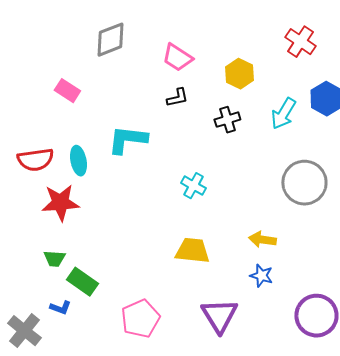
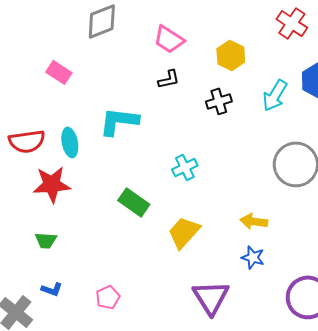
cyan cross: (193, 186) -> (185, 167), turned 35
yellow trapezoid: (192, 251) -> (184, 232), turned -54
green rectangle: (82, 282) -> (134, 202), moved
pink pentagon: (140, 319) -> (108, 297), moved, size x0.6

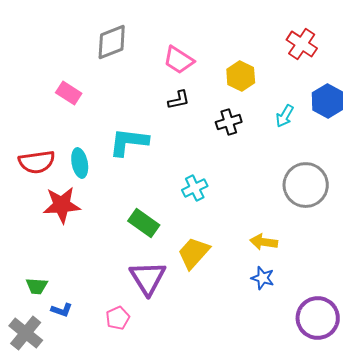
cyan arrow: (275, 95) -> (285, 116), size x0.7
green trapezoid: (46, 240) -> (37, 286), moved
purple triangle: (211, 297) -> (148, 278), moved

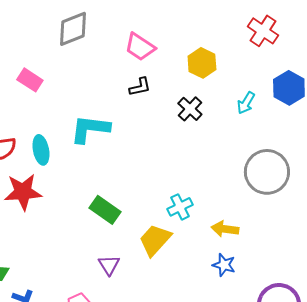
black cross: (229, 122) -> (190, 109), turned -30
cyan cross: (195, 188) -> (180, 207), moved
purple triangle: (148, 278) -> (109, 265), size x0.6

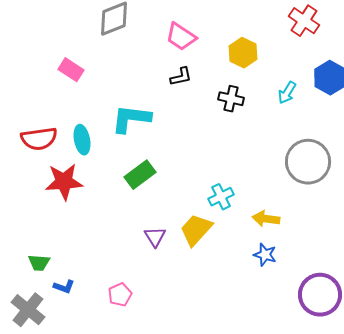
black cross: (190, 109) -> (231, 99), turned -30
green rectangle: (105, 210) -> (140, 175), moved, turned -72
purple triangle: (109, 265) -> (155, 237), moved

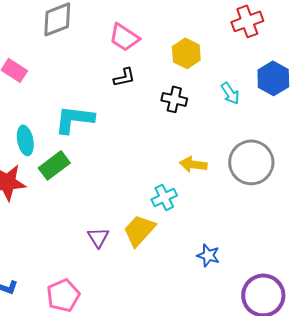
red cross: (304, 21) -> (247, 21), turned 36
cyan arrow: (287, 93) -> (230, 93), turned -65
green rectangle: (140, 175) -> (54, 165), moved
yellow arrow: (266, 219) -> (193, 164), moved
pink pentagon: (120, 295) -> (63, 295), size x1.4

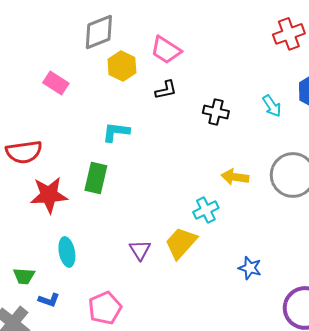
yellow hexagon: (186, 53) -> (122, 66), moved
cyan L-shape: (74, 119) -> (116, 132), size x0.7
cyan ellipse: (25, 140) -> (67, 252), moved
green rectangle: (54, 165) -> (96, 178), turned -40

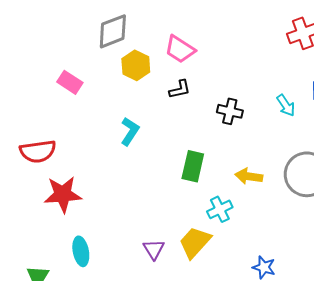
cyan L-shape: (116, 132) -> (130, 131), turned 116
green rectangle: (96, 178) -> (193, 166), moved

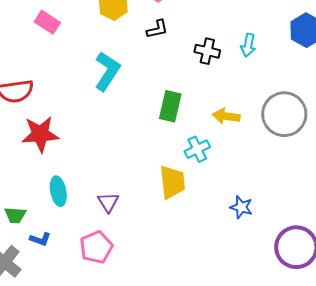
cyan arrow: (286, 105) -> (248, 45), moved, turned 45
cyan L-shape: (130, 131) -> (107, 71), size x1.4
yellow trapezoid: (195, 242) -> (172, 182), turned 132
purple triangle: (154, 249) -> (108, 202), moved

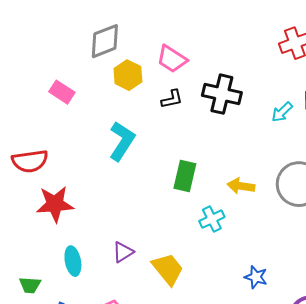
cyan arrow: (248, 45) -> (282, 112), moved, turned 35
black cross: (207, 51) -> (222, 94), moved, size x1.5
yellow trapezoid: (172, 182) -> (168, 269), moved, turned -33
purple triangle: (108, 202) -> (123, 252), moved, turned 30

